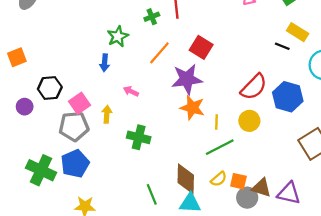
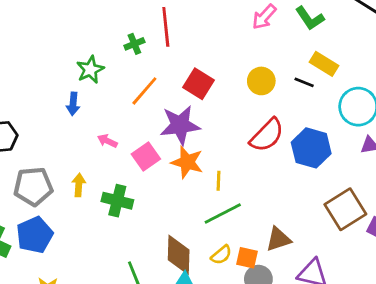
pink square: (79, 103) -> (146, 157), moved
yellow arrow: (107, 114) -> (79, 185), moved
yellow circle: (249, 121) -> (261, 81), moved
brown triangle: (261, 188) -> (278, 239), moved, turned -35

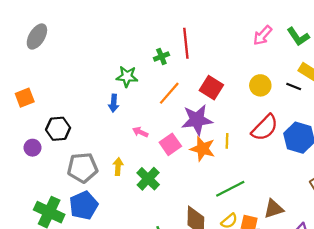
green star: (90, 70) -> (127, 77), turned 30
yellow line: (219, 181) -> (227, 141), moved
green cross: (117, 201) -> (148, 179), turned 30

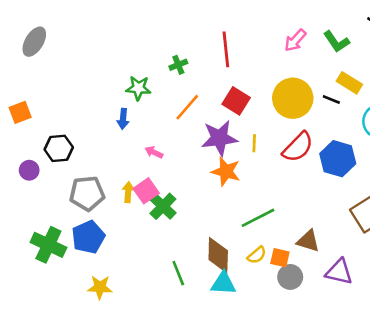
red line: (186, 43) -> (226, 49), moved
yellow circle: (260, 85) -> (293, 98), size x1.6
yellow line: (227, 141) -> (254, 143), moved
pink square: (170, 144) -> (146, 191), moved
brown triangle: (274, 209) -> (308, 241), turned 35

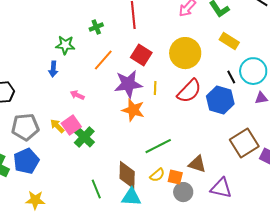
black line: (331, 100) -> (231, 77), moved, turned 40
yellow arrow: (128, 192) -> (57, 126), turned -49

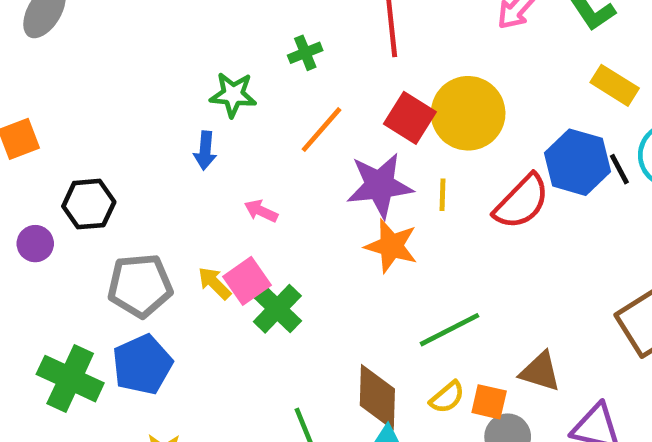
yellow circle: (185, 53) -> (468, 113), moved
blue hexagon: (220, 100) -> (577, 162), moved

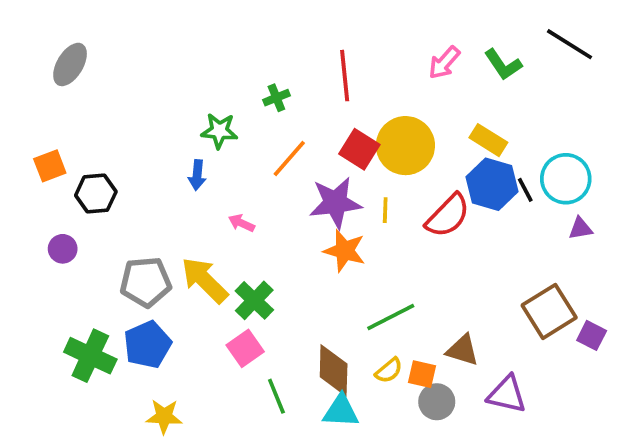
yellow rectangle: (615, 85) -> (488, 140), moved
black hexagon: (89, 204) -> (96, 193), moved
pink square: (247, 281) -> (245, 348), moved
yellow arrow: (214, 283) -> (205, 280), size x1.8

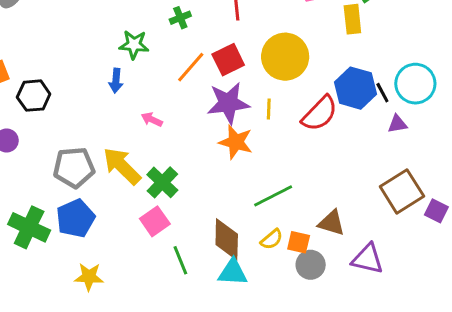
yellow rectangle: (488, 140) -> (352, 19), moved, turned 52
red square: (359, 149) -> (228, 60), moved, turned 32
purple triangle: (581, 229) -> (397, 124), moved

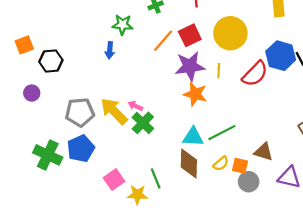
pink arrow: (152, 120) -> (135, 106), moved
pink square: (155, 221) -> (114, 180), moved
cyan triangle: (233, 272) -> (193, 137), moved
yellow star: (89, 277) -> (137, 195), moved

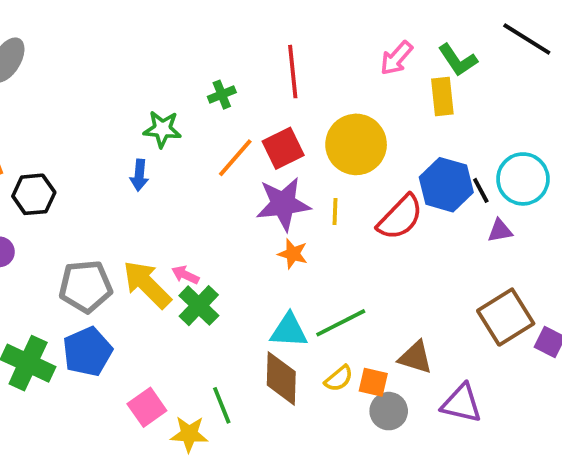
orange star: (195, 94) -> (293, 254), size x0.7

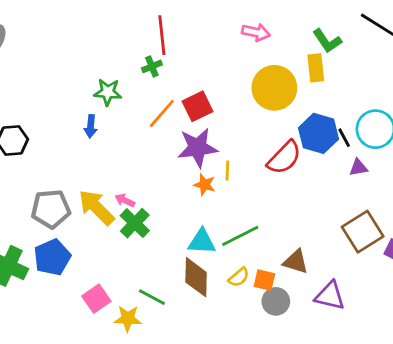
pink arrow: (396, 58) -> (256, 32), moved, turned -120
red line: (293, 72) -> (162, 35), moved
yellow circle: (356, 144) -> (274, 88), moved
yellow line: (335, 212) -> (227, 170), moved
green line: (222, 405) -> (152, 297), turned -40

